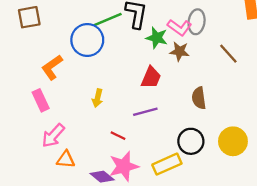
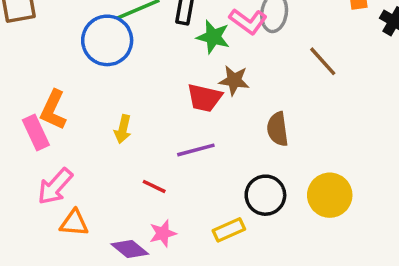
brown star: (179, 51) -> (234, 80), moved
orange L-shape: (52, 67) -> (53, 110), moved, turned -30
red trapezoid: (151, 78) -> (205, 98), turned 80
yellow rectangle: (167, 164) -> (229, 230), size x0.7
pink star: (124, 166) -> (163, 233), size x0.6

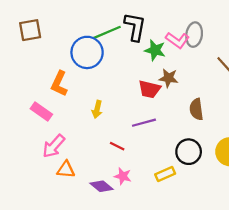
orange L-shape: (53, 110) -> (59, 84), moved
pink rectangle: (36, 133) -> (41, 112), turned -30
pink star: (163, 233) -> (123, 176), turned 30

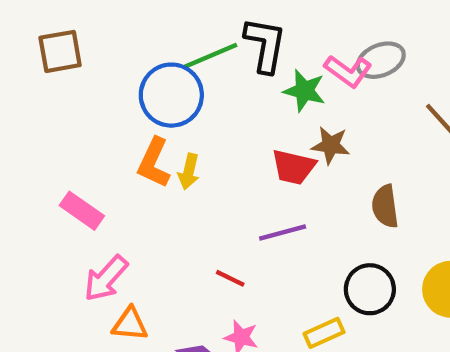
gray ellipse: (194, 35) -> (381, 60), turned 60
orange L-shape: (59, 84) -> (154, 163), moved
yellow arrow: (97, 109) -> (189, 171), moved

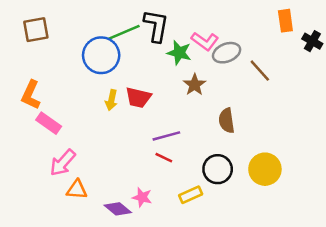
gray ellipse: (381, 60) -> (227, 53), moved
brown star: (331, 145) -> (195, 85), turned 30
orange L-shape: (154, 163) -> (31, 95), moved
red trapezoid: (293, 167) -> (138, 97), moved
red line: (230, 278) -> (164, 158), moved

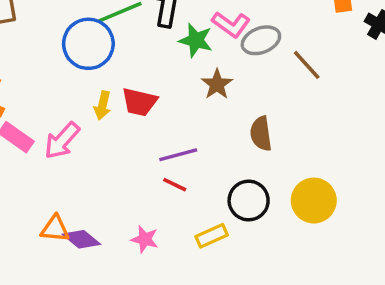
pink arrow: (63, 163) -> (62, 141), moved
purple diamond: (118, 209) -> (81, 239), moved

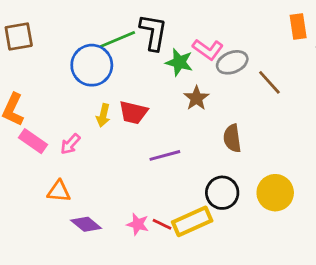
pink arrow: (62, 141) -> (70, 144), size x0.7
red line: (175, 185) -> (162, 224), moved
orange triangle: (55, 229) -> (59, 191), moved
yellow rectangle: (212, 236) -> (192, 221), size x1.5

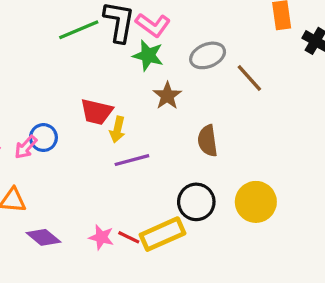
pink L-shape: (208, 49) -> (153, 25), moved
blue circle: (92, 65) -> (43, 138), moved, size x0.6
yellow arrow: (103, 115) -> (117, 129), moved

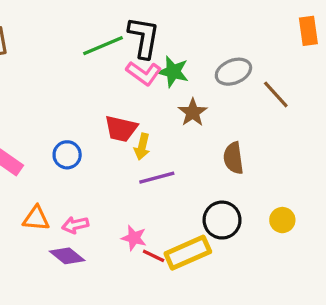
pink L-shape: (153, 25) -> (144, 73), moved
pink arrow: (26, 147) -> (75, 225), moved, turned 35
yellow circle: (256, 202) -> (282, 220), size x0.6
pink star: (101, 237) -> (134, 238), moved

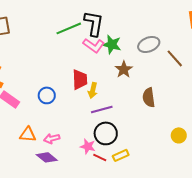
red trapezoid: (121, 129) -> (80, 79), turned -105
black circle: (222, 220) -> (106, 133), moved
yellow rectangle: (188, 253) -> (121, 155), size x0.6

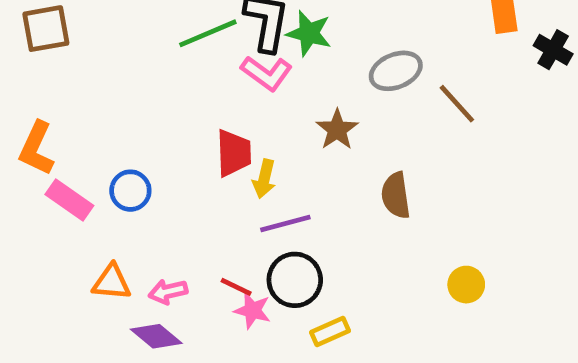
green star: (112, 44) -> (309, 33), moved
blue circle: (47, 95) -> (130, 191), moved
red line: (100, 157) -> (236, 287), moved

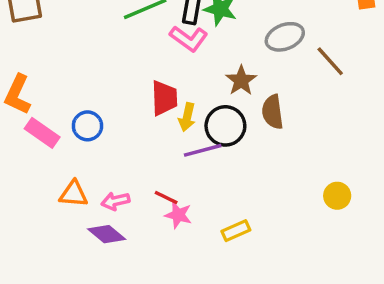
brown semicircle: (396, 195) -> (273, 112), moved
black circle: (295, 280) -> (225, 126), moved

